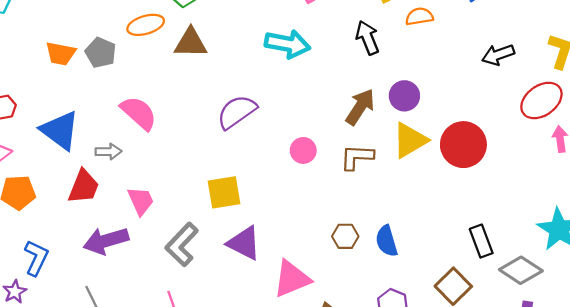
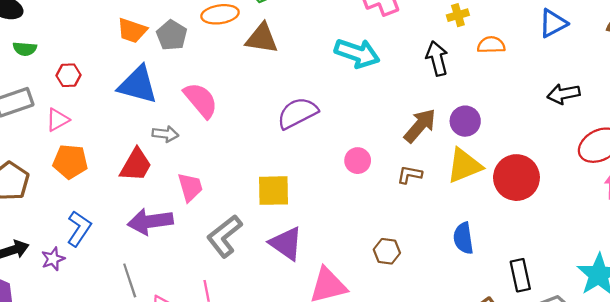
blue triangle: (60, 130) -> (138, 85), moved, turned -30
brown L-shape: (357, 157) -> (410, 175), size x0.7
blue semicircle: (387, 241) -> (463, 238), moved

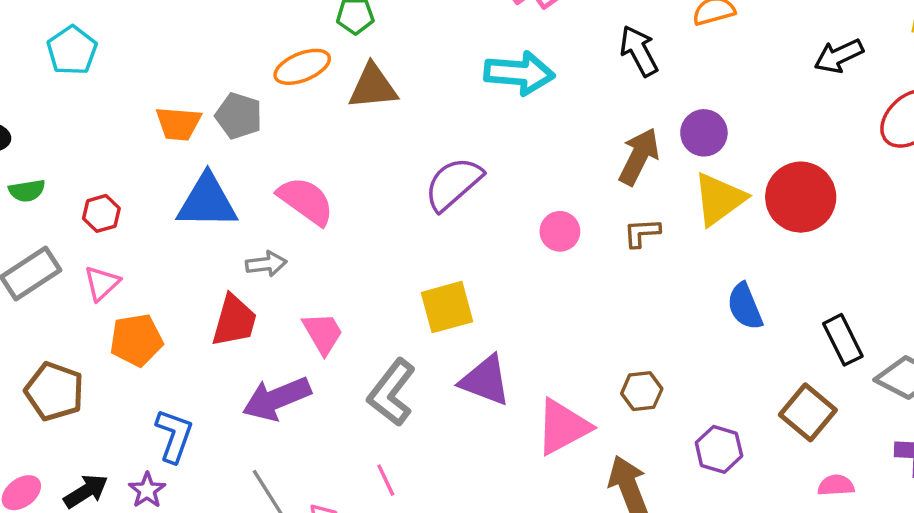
brown hexagon: (387, 251) -> (642, 391), moved

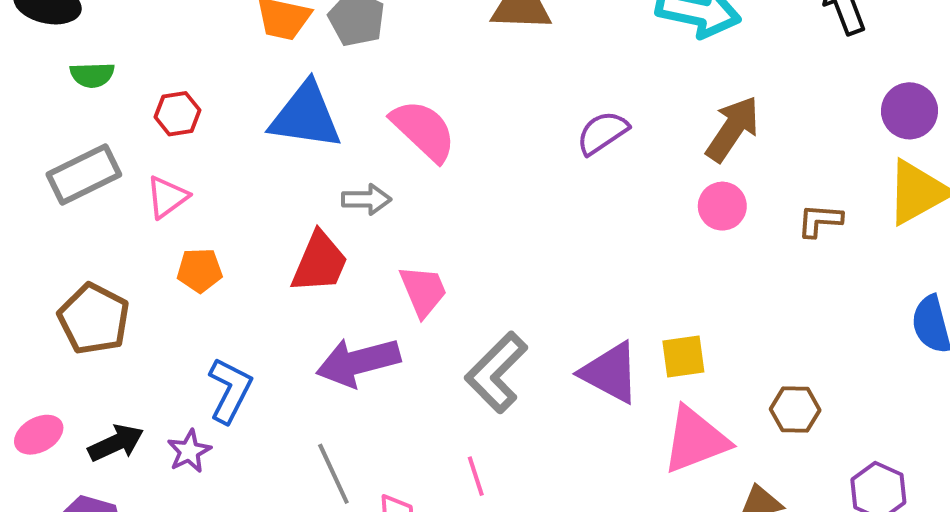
brown arrow: (639, 157) -> (733, 129), moved
purple semicircle: (453, 184) -> (602, 133), size x0.7
yellow square: (447, 307) -> (683, 357), moved, size x0.7
orange pentagon: (136, 340) -> (200, 270), size x0.7

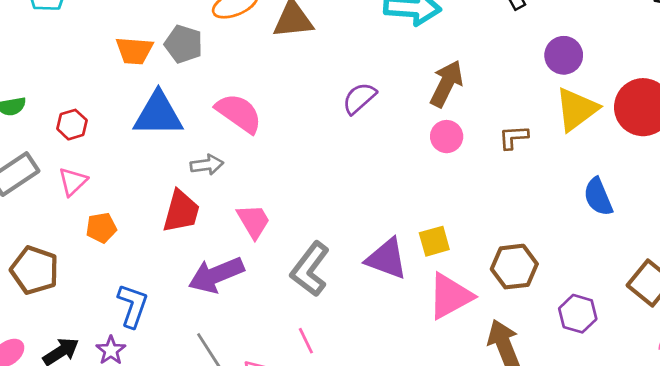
brown hexagon: (795, 410) -> (514, 267), size x1.4

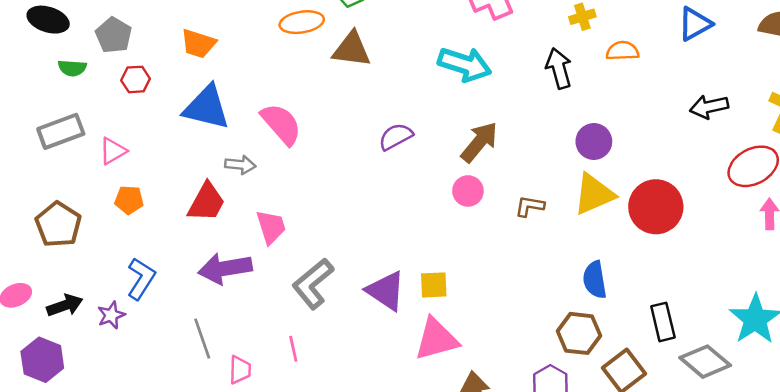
gray pentagon: (184, 44) -> (114, 35), moved
red hexagon: (72, 125) -> (136, 79), moved
brown hexagon: (514, 267) -> (579, 333), moved

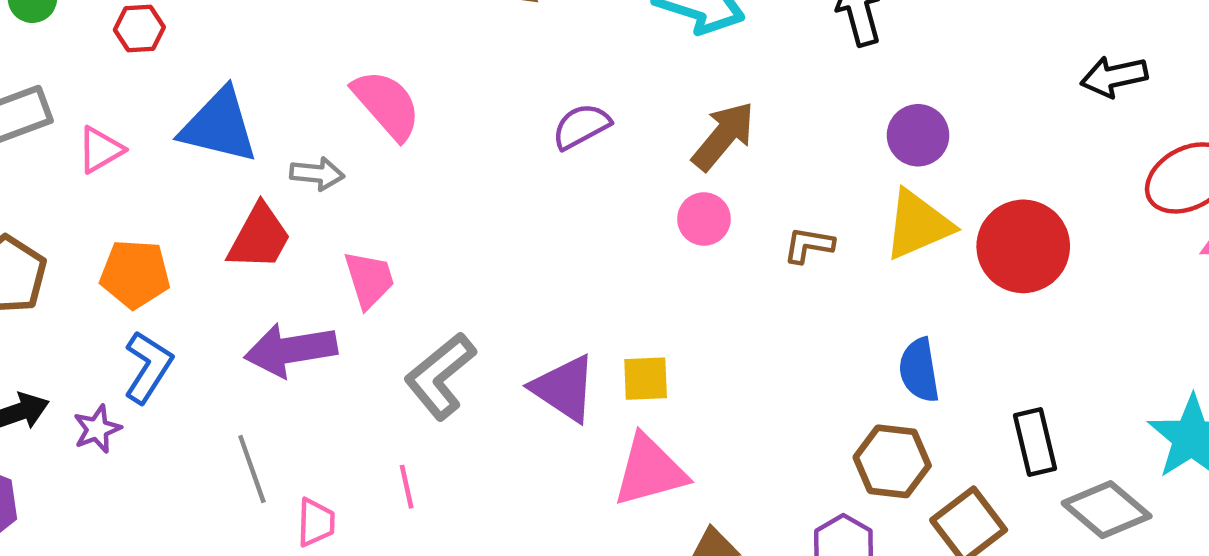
blue triangle: (207, 107) -> (219, 126), moved
orange pentagon: (129, 200) -> (135, 274), moved, size x1.4

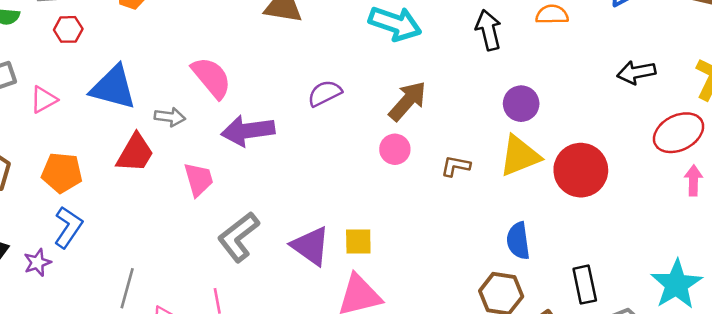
purple arrow: (291, 350) -> (248, 131), moved
gray line: (252, 469) -> (127, 288), turned 33

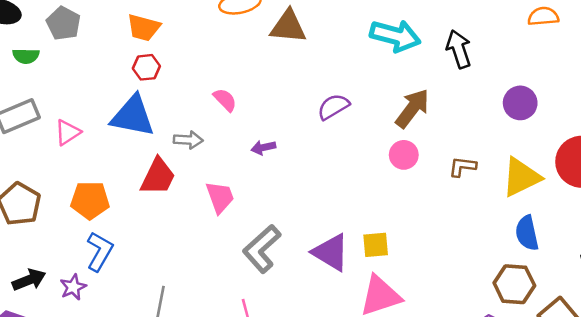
red hexagon: (68, 29) -> (146, 67), moved
black arrow: (488, 30) -> (459, 49), moved
pink semicircle: (211, 78) -> (225, 100), size x0.6
purple arrow: (248, 131) -> (263, 148), size x0.5
yellow triangle: (520, 156) -> (521, 177), moved

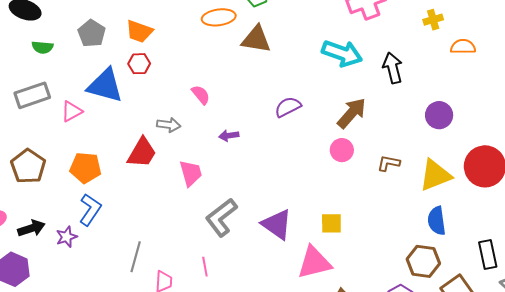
gray pentagon: (63, 23) -> (92, 33), moved
blue triangle: (133, 116) -> (105, 85), moved
yellow square: (376, 245) -> (331, 223), moved

